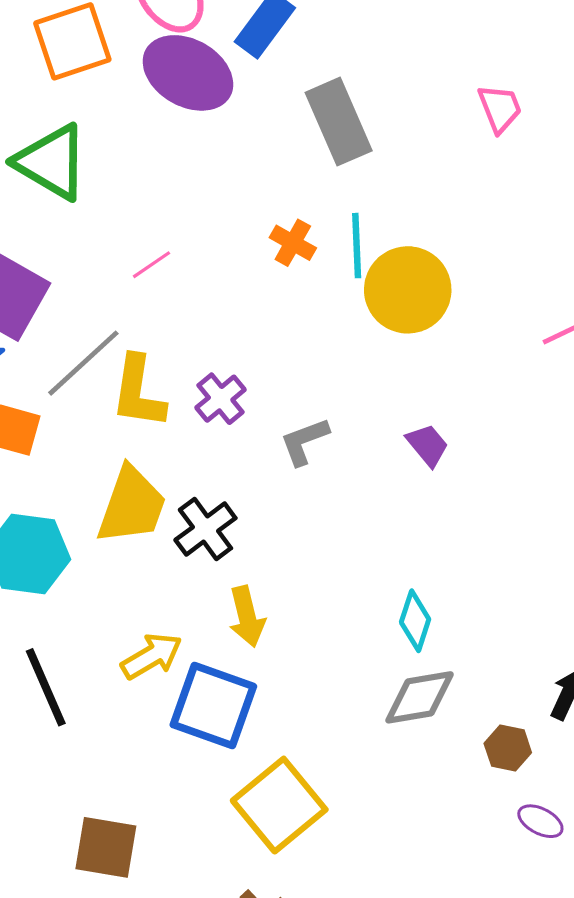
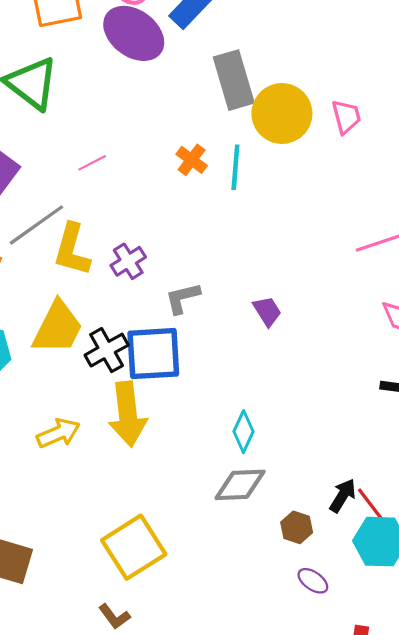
pink trapezoid: (500, 108) -> (346, 117), moved
yellow circle: (408, 290) -> (282, 113), moved
yellow arrow: (247, 617) -> (128, 414), size x1.5
blue square: (213, 706) -> (153, 354), moved, turned -30

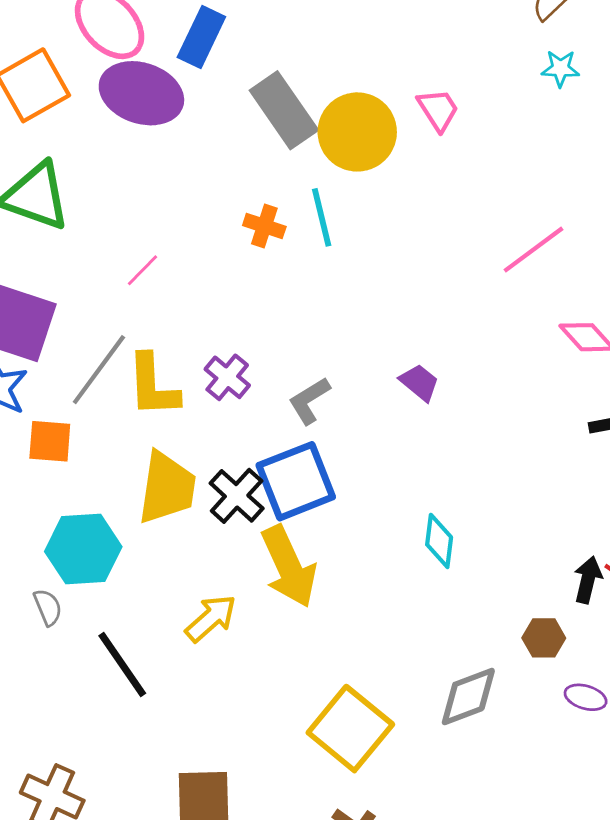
gray diamond: (240, 485) -> (468, 696), moved

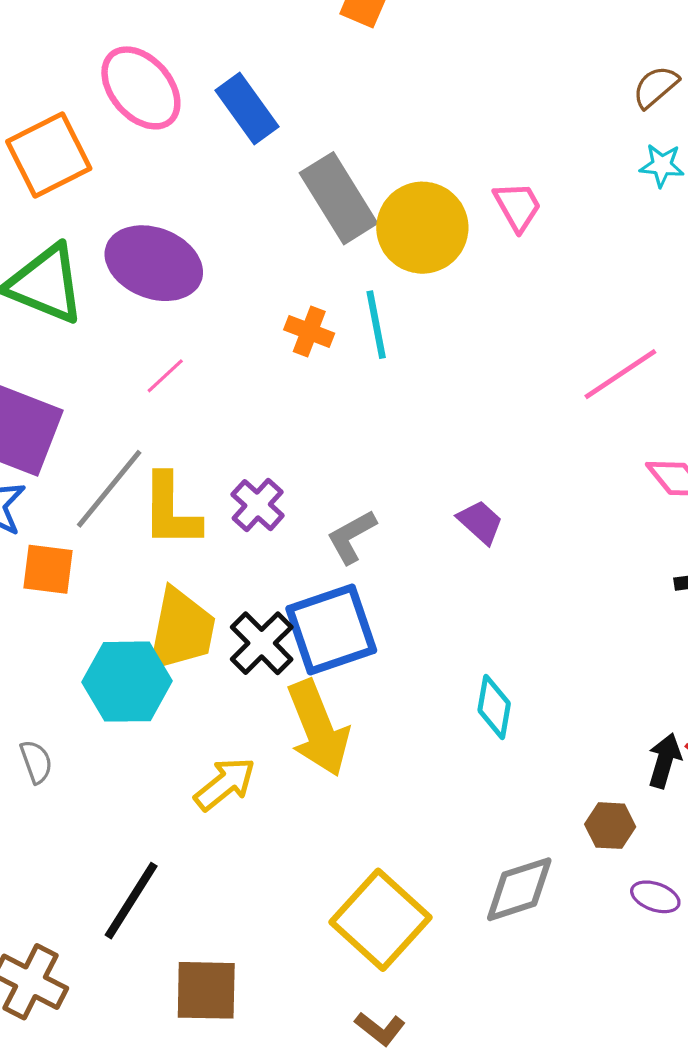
blue rectangle: (201, 37) -> (247, 109), turned -64
purple ellipse: (141, 93) -> (154, 263), moved
cyan hexagon: (83, 549) -> (127, 682), moved
black line: (122, 665) -> (131, 901), moved, turned 64

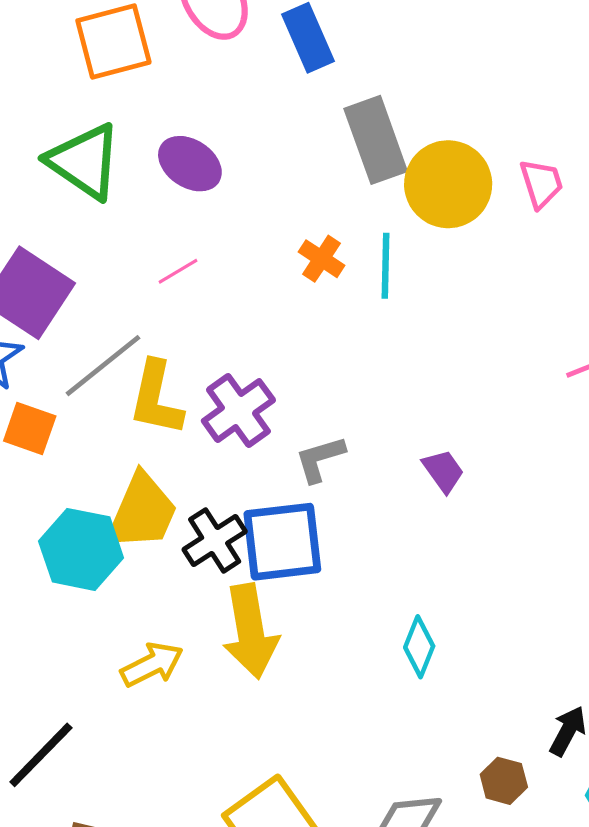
purple ellipse: (154, 263) -> (190, 164), size x0.7
purple cross: (258, 505) -> (238, 411), size x1.4

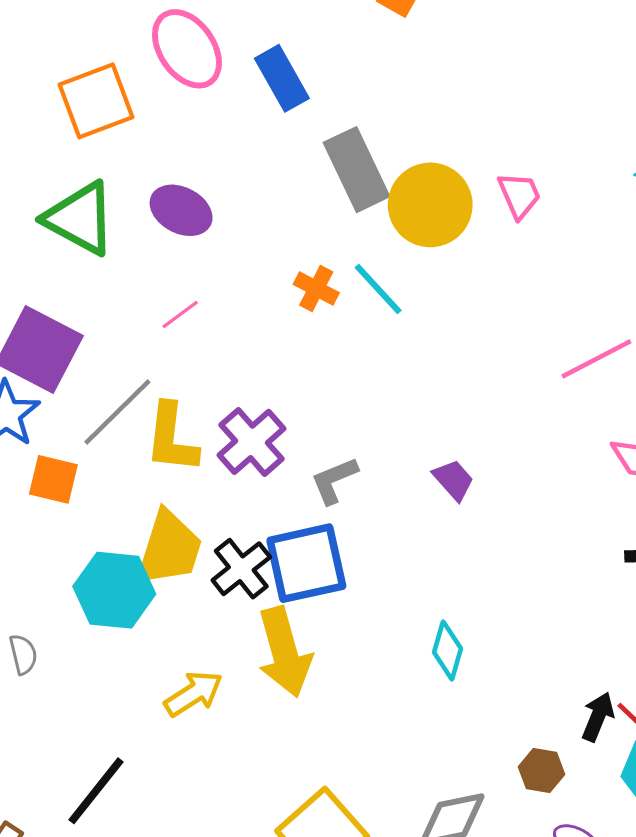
cyan line: (385, 266) -> (378, 289), turned -38

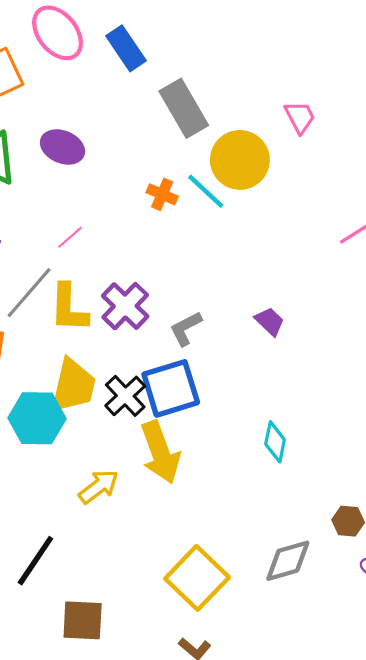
yellow circle: (430, 205) -> (240, 160), moved
pink line: (180, 314) -> (70, 237), moved

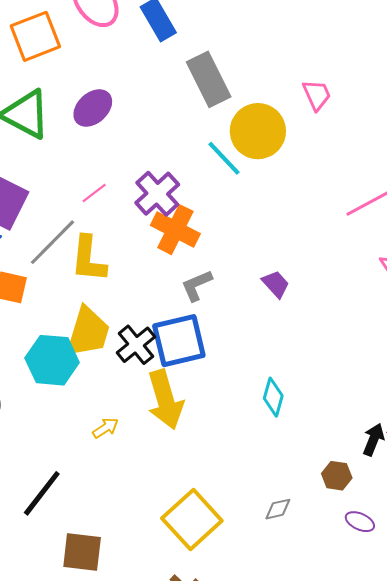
purple ellipse: (62, 147) -> (93, 108), turned -69
orange cross: (162, 194) -> (175, 230), moved, size x1.6
purple cross: (125, 306) -> (157, 194), moved
yellow arrow: (99, 487) -> (105, 428), size x0.7
gray diamond: (288, 561) -> (278, 509), size x0.6

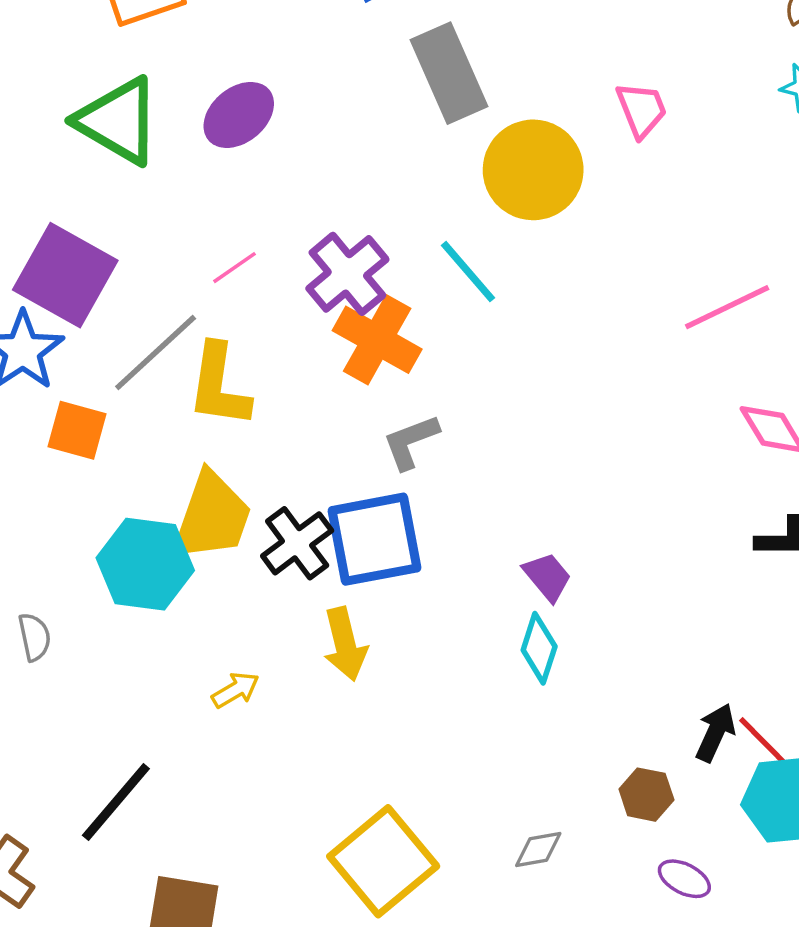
cyan line: (224, 158) -> (468, 272), moved
purple trapezoid: (276, 284) -> (547, 577), moved
yellow arrow: (165, 400) -> (345, 644), size x0.7

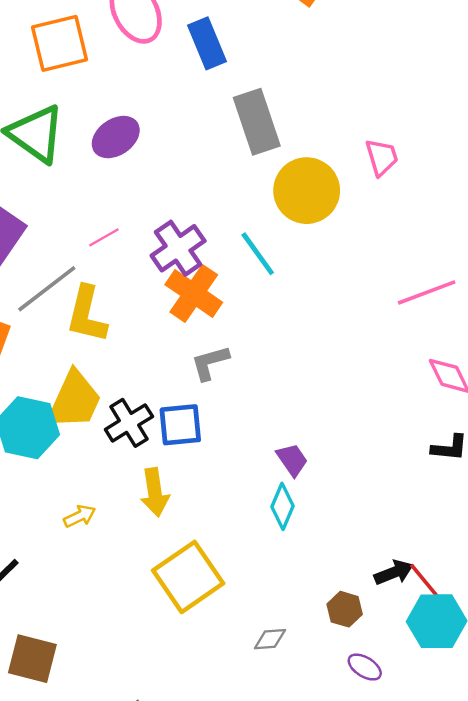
blue square: (375, 539) -> (180, 425), size x0.7
black arrow: (715, 733) -> (394, 572), turned 39
yellow square: (383, 861) -> (188, 577), moved

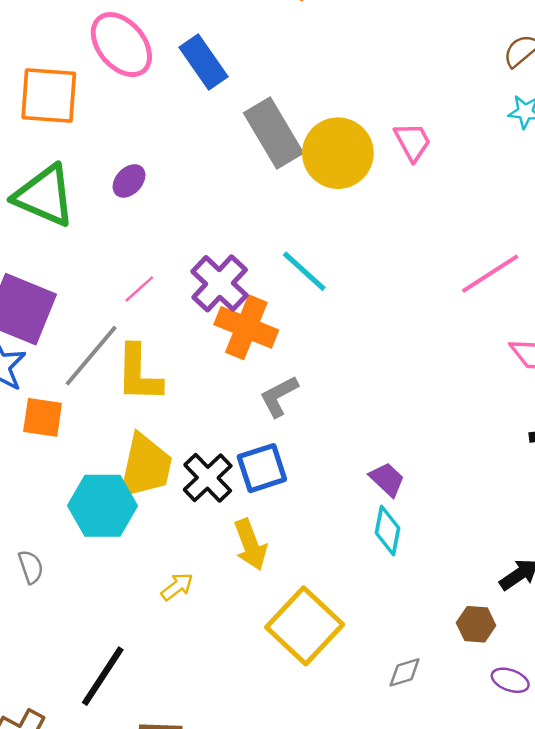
orange square: (60, 43) -> (49, 95), turned 30
purple ellipse: (116, 137) -> (129, 181), size x0.7
yellow circle: (307, 191) -> (338, 153), moved

